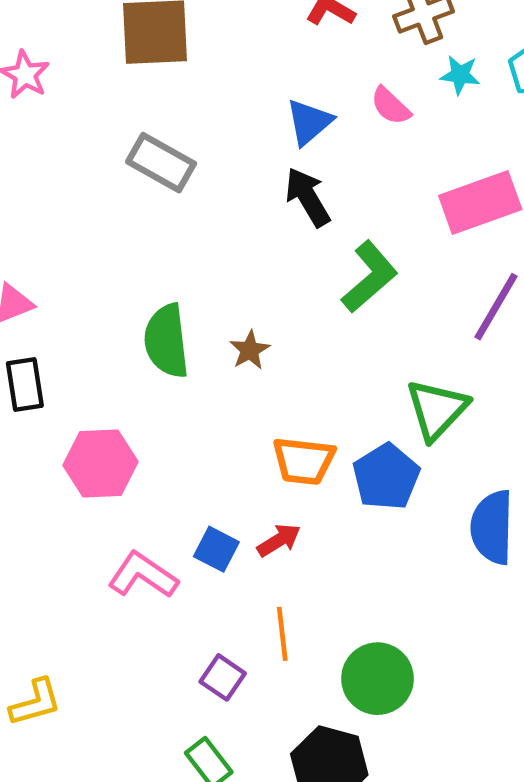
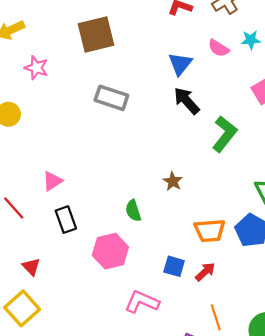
cyan star: (460, 75) -> (251, 40), moved
green semicircle: (166, 341) -> (133, 211), moved, size x0.6
blue square: (216, 549) -> (174, 266), moved

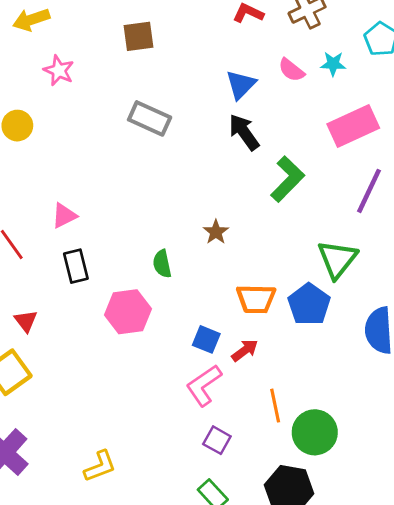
brown square: (96, 34) -> (139, 36), size x0.7
pink L-shape: (142, 302) -> (204, 385), moved, turned -64
orange line: (216, 317) -> (275, 406), moved

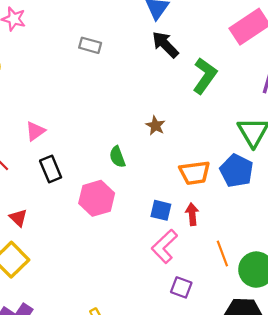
gray rectangle: (150, 118) -> (90, 45), size x0.7
red arrow: (245, 350) -> (192, 214), turned -50

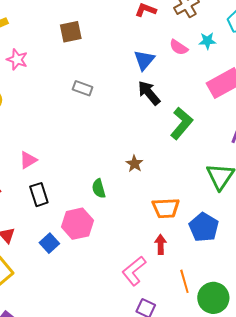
blue pentagon: (237, 171) -> (204, 227), moved
blue square: (161, 210) -> (49, 243), moved, turned 30

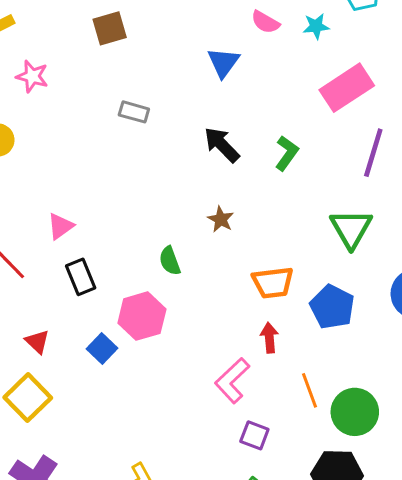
pink semicircle: (179, 47) -> (265, 22), moved
black arrow: (149, 93) -> (222, 145), moved
green L-shape: (181, 123) -> (287, 153), size x0.7

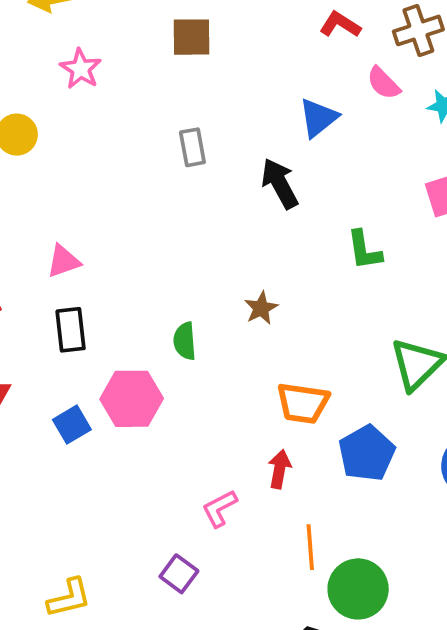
gray rectangle: (134, 112) -> (192, 147), turned 48
black arrow: (222, 145) -> (280, 183), moved
green L-shape: (287, 153) -> (364, 250), turned 120
pink L-shape: (232, 380) -> (220, 508), size x0.7
purple square: (254, 435) -> (179, 574), moved

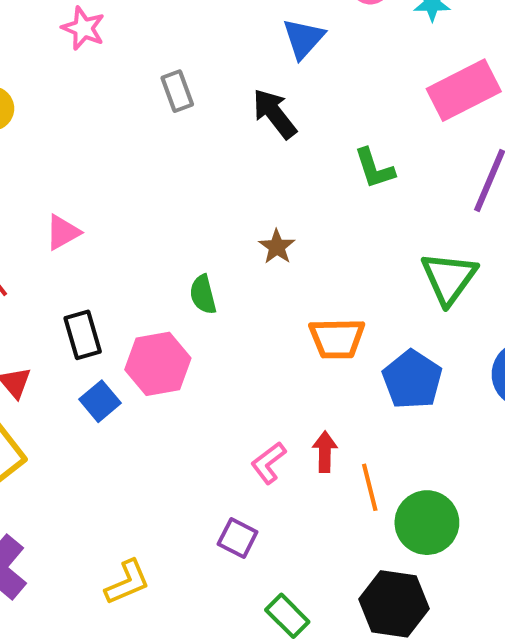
pink star: (81, 69) -> (83, 28), moved
black rectangle: (71, 330) -> (83, 335), moved
red arrow: (279, 469) -> (325, 452), moved

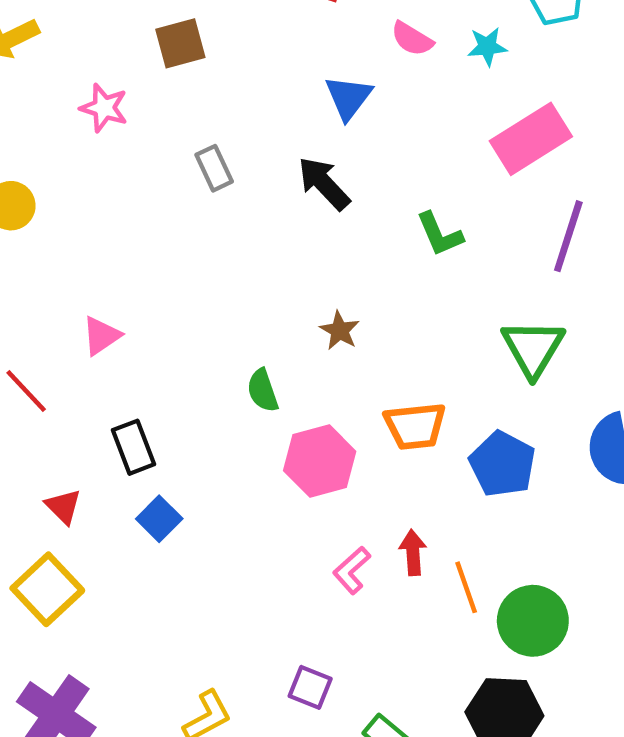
pink hexagon: (158, 364) -> (320, 461), moved
purple square: (238, 538) -> (310, 687), moved

